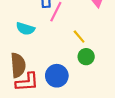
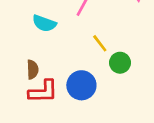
yellow line: (79, 37) -> (100, 43), moved
brown semicircle: (18, 65) -> (33, 70), size x0.6

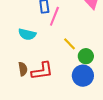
blue circle: (81, 85) -> (83, 76), moved
red L-shape: (43, 91) -> (42, 71), moved

